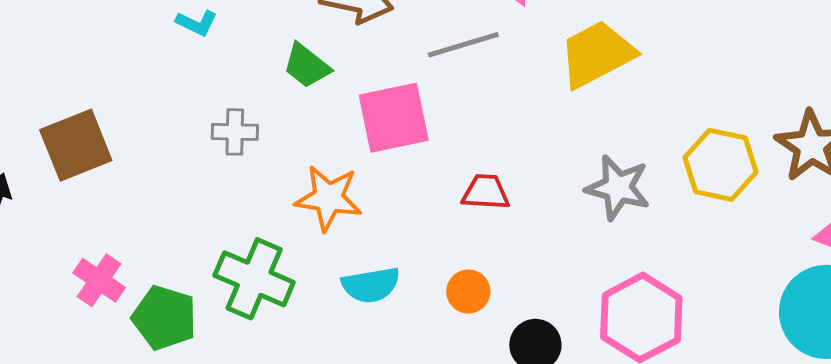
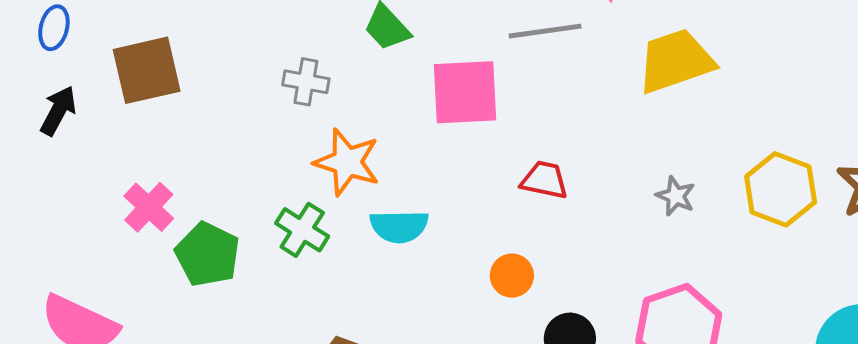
gray star: (618, 188) -> (676, 196), size x0.6
orange star: (328, 198) -> (347, 162), moved
green cross: (254, 279) -> (302, 230), size x0.7
cyan semicircle: (371, 285) -> (399, 226), moved

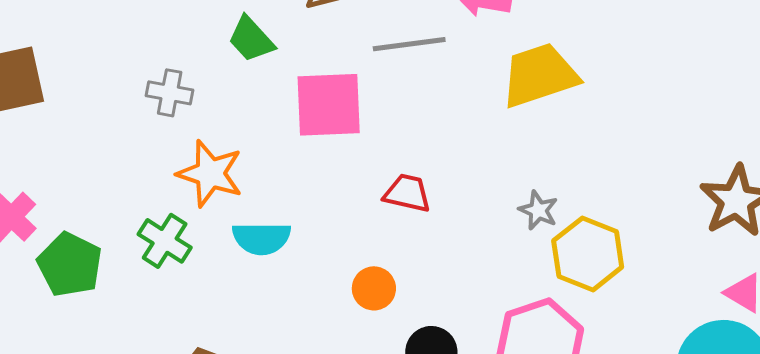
yellow hexagon: (781, 189) -> (588, 254), moved

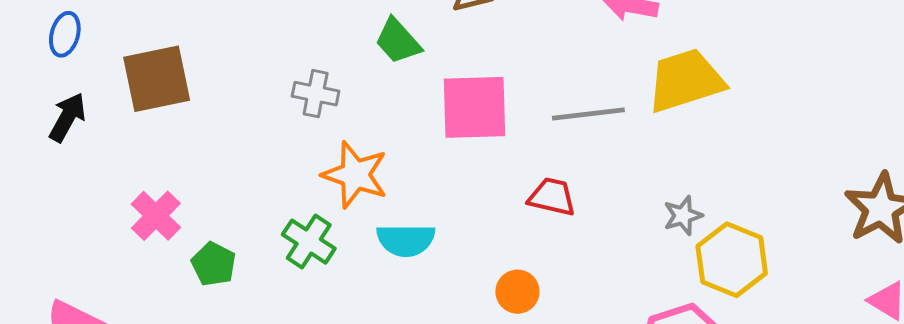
gray line: (409, 44) -> (588, 114), moved
gray star: (538, 210) -> (683, 215), turned 30
green pentagon: (70, 265) -> (214, 264), size x0.7

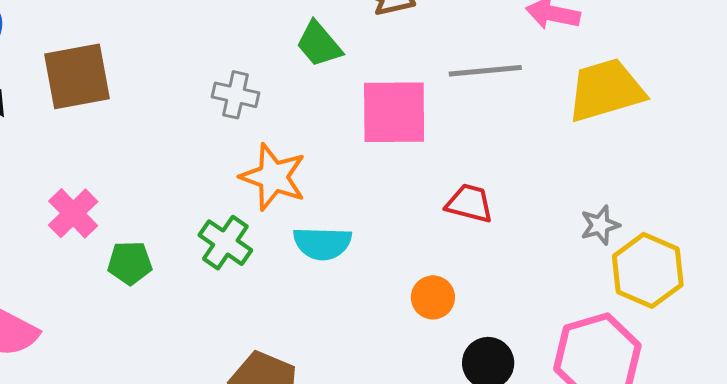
gray line: (588, 114) -> (485, 71), moved
green pentagon: (214, 264) -> (130, 263), turned -30

